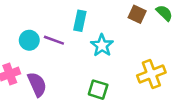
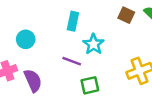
purple line: (54, 40) -> (72, 61), moved
green square: (98, 90) -> (90, 85), turned -30

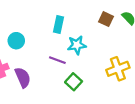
cyan star: (94, 44) -> (77, 45), turned 30
green square: (90, 85) -> (74, 82), turned -35

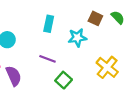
cyan star: (77, 45) -> (77, 38), moved
yellow cross: (118, 69) -> (107, 67), turned -30

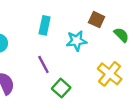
green semicircle: (118, 17) -> (121, 35), moved
purple line: (48, 59) -> (43, 64), turned 42

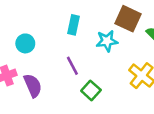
brown square: (97, 20) -> (128, 19), size x1.5

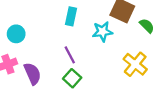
cyan circle: (25, 43) -> (16, 34), moved
green square: (91, 90) -> (72, 78), moved

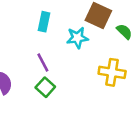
yellow cross: (135, 64) -> (112, 72), turned -30

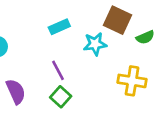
cyan rectangle: (44, 22) -> (59, 27), turned 54
green semicircle: (124, 32) -> (145, 37), turned 112

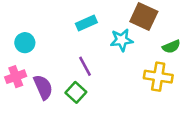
green semicircle: (145, 37) -> (171, 47), moved
green square: (61, 97) -> (76, 92), moved

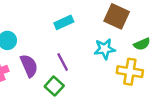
cyan star: (122, 40) -> (105, 49), moved
purple semicircle: (43, 87) -> (29, 66), moved

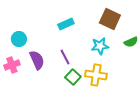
yellow cross: (130, 72) -> (96, 75), moved
green square: (54, 86) -> (73, 77), moved

